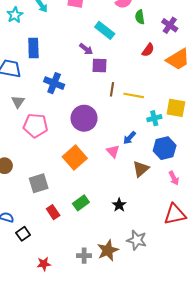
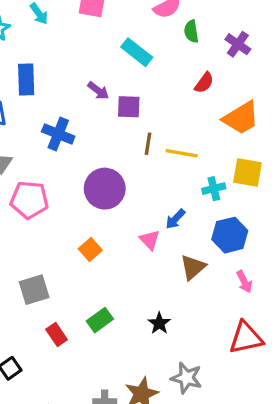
purple arrow: (86, 49) -> (98, 91), moved
orange trapezoid: (178, 59) -> (241, 118), moved
orange square: (75, 157) -> (90, 250), size x0.6

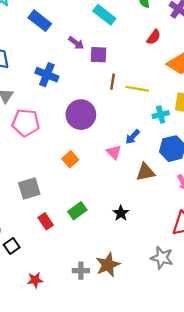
blue rectangle: (26, 80) -> (40, 21), moved, turned -50
brown triangle: (193, 267) -> (145, 172), turned 30
gray star: (187, 378) -> (162, 258), moved

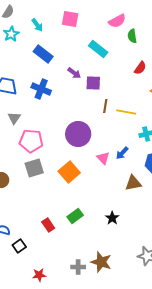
blue cross: (47, 75) -> (41, 89), moved
pink triangle: (114, 152) -> (103, 158), moved
orange square: (70, 159) -> (69, 172), size x1.5
gray square: (29, 188) -> (34, 168), moved
brown star: (108, 265) -> (101, 262), turned -30

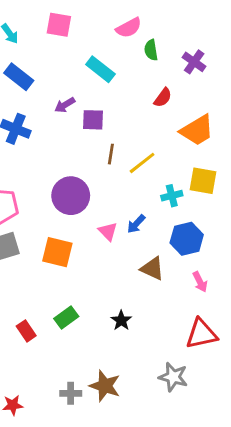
purple arrow: (74, 73) -> (65, 105), turned 112
yellow line: (126, 112) -> (142, 163), turned -48
orange square: (69, 172) -> (57, 252), turned -35
brown triangle: (133, 183) -> (152, 268), turned 36

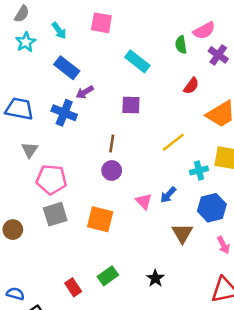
pink semicircle: (129, 28) -> (204, 31), moved
purple arrow: (65, 105) -> (85, 92), moved
brown line: (111, 154) -> (112, 144), moved
purple circle: (71, 196) -> (112, 170), size x0.6
brown triangle: (152, 268) -> (182, 233), turned 35

